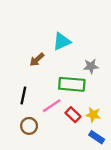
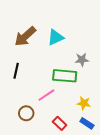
brown arrow: (37, 60) -> (25, 36), moved, size x1.6
black line: (23, 96) -> (16, 71), moved
red rectangle: (73, 115) -> (60, 123), moved

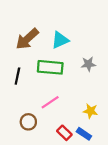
green rectangle: (65, 76) -> (50, 67), moved
blue rectangle: (87, 123) -> (84, 134), moved

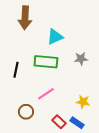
brown arrow: (27, 39) -> (25, 18), moved, turned -45

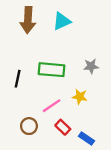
cyan triangle: (55, 37) -> (62, 21), moved
yellow star: (83, 102) -> (80, 97), moved
red rectangle: (59, 122) -> (63, 127), moved

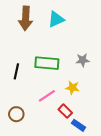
brown circle: (29, 126) -> (16, 114), moved
red rectangle: (63, 127) -> (65, 111), moved

